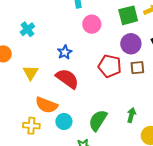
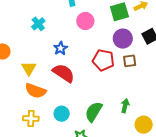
cyan cross: (27, 29) -> (38, 24), moved
orange semicircle: (46, 105) -> (36, 91), moved

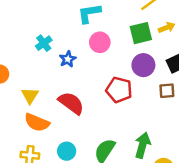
blue star: (60, 48) -> (68, 59), moved
brown square: (130, 61) -> (167, 91), moved
green arrow: (125, 106) -> (143, 145), size x1.5

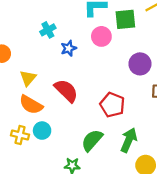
green square: (141, 33) -> (125, 19), moved
red pentagon: (119, 90) -> (112, 105), moved
cyan circle: (67, 151) -> (42, 131), moved

